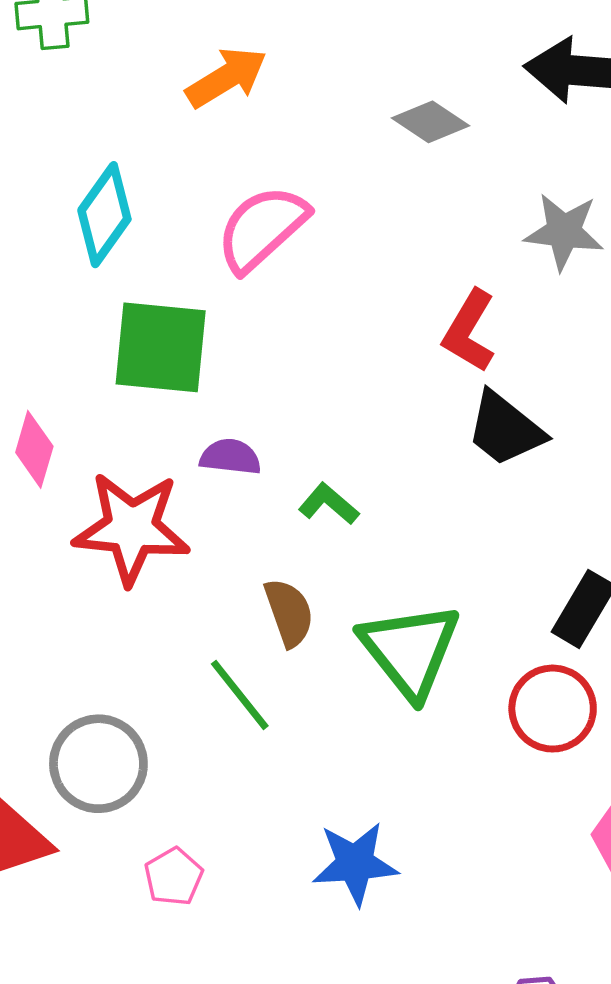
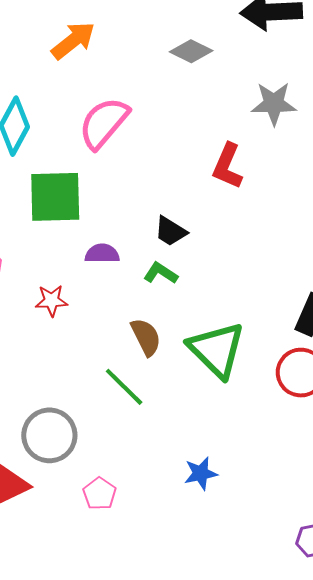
black trapezoid: (505, 429) -> (171, 231), moved, size x0.7
red star: (132, 528) -> (51, 301), size x0.5
blue star: (355, 863) -> (201, 473), size x0.7

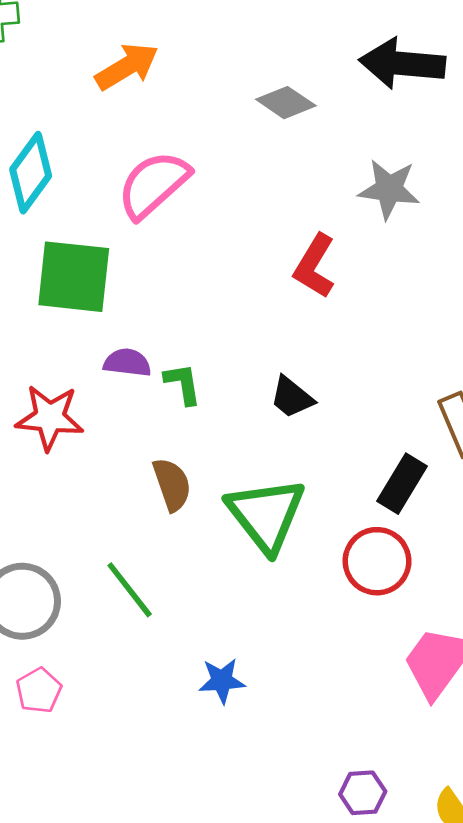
black trapezoid: (171, 231) -> (292, 397), moved
green L-shape: (161, 273) -> (183, 384), moved, turned 40
red star: (51, 301) -> (50, 418), size x1.5
green line: (124, 387) -> (130, 590), moved
pink pentagon: (100, 494) -> (39, 690), moved

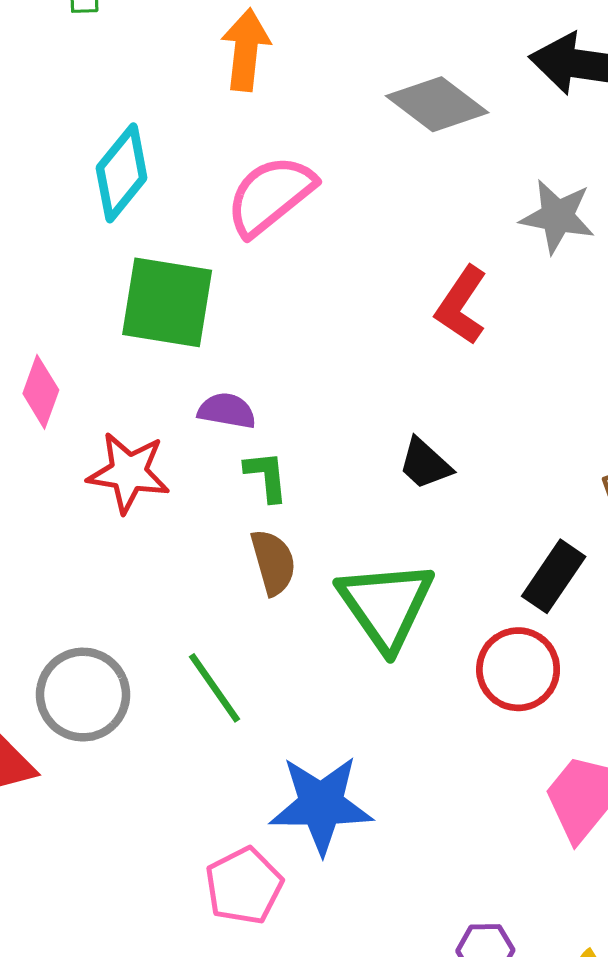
orange arrow: (127, 67) -> (246, 50), turned -56
gray diamond: (286, 103) -> (437, 104), size x1.4
green L-shape: (183, 384) -> (266, 476), moved
blue star: (222, 681) -> (321, 805), size x1.8
pink pentagon: (39, 690) -> (244, 886), moved, size x1.4

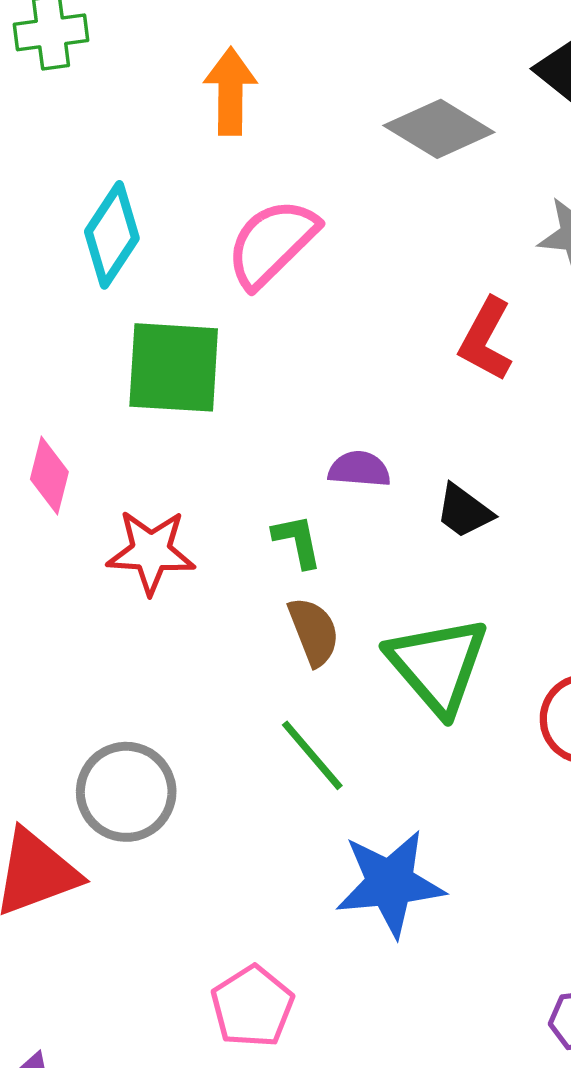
purple semicircle: (227, 411) -> (359, 469), moved
green line: (215, 688) -> (312, 755), moved
pink pentagon: (244, 886) -> (252, 1007), moved

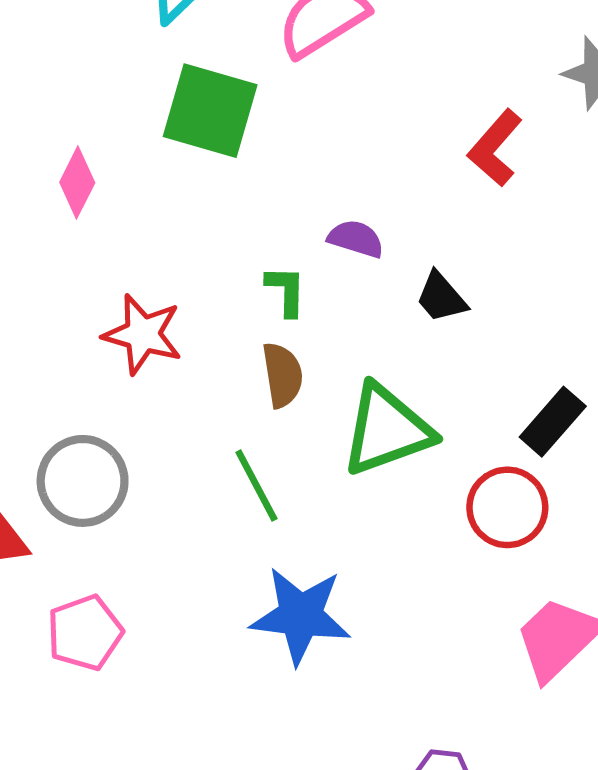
red star: (151, 552) -> (143, 334), moved
green triangle: (438, 665) -> (387, 430), turned 38
pink pentagon: (252, 1007) -> (85, 633), moved

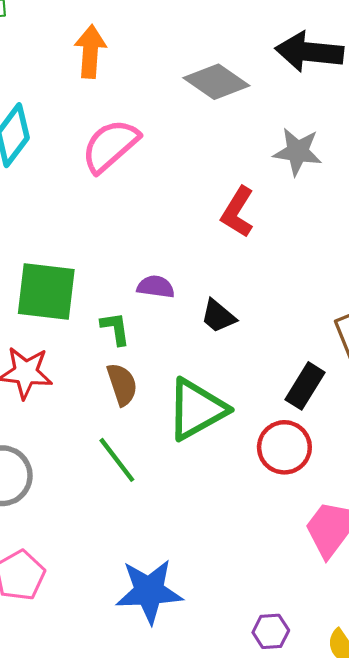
green square: (210, 111) -> (46, 292), moved
blue star: (300, 616) -> (149, 591), moved

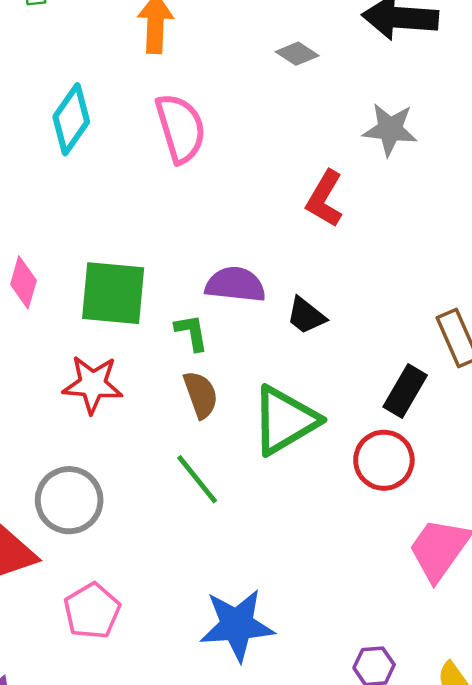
gray diamond: (216, 82) -> (297, 54), size x0.6
pink semicircle: (110, 146) -> (181, 128), turned 116
purple semicircle: (156, 287) -> (235, 285), size x1.4

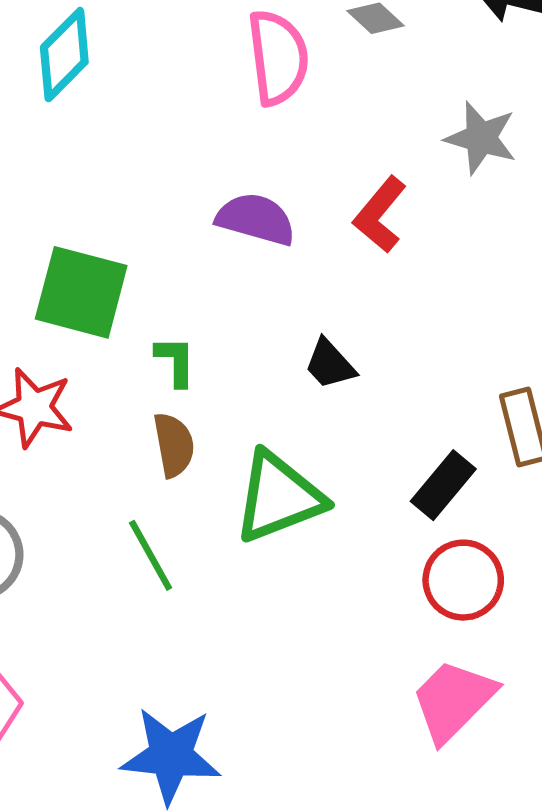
pink semicircle: (181, 128) -> (278, 57), moved
purple semicircle: (235, 285) -> (256, 219), moved
red circle: (384, 460) -> (463, 580), moved

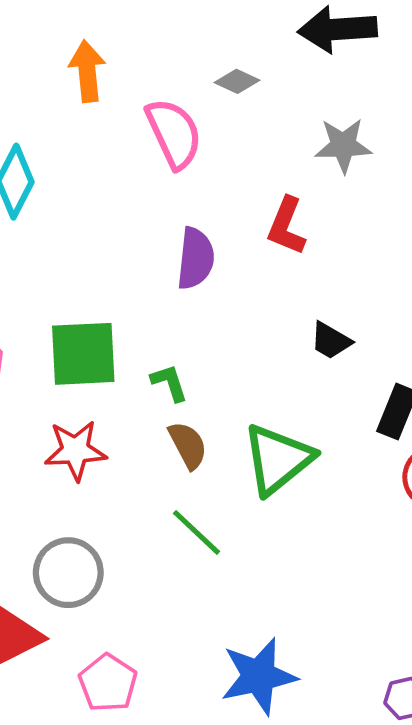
purple semicircle: (256, 219) -> (196, 258), turned 98
black trapezoid: (330, 364) -> (331, 341), moved

